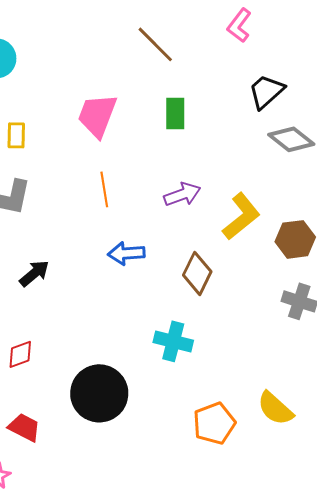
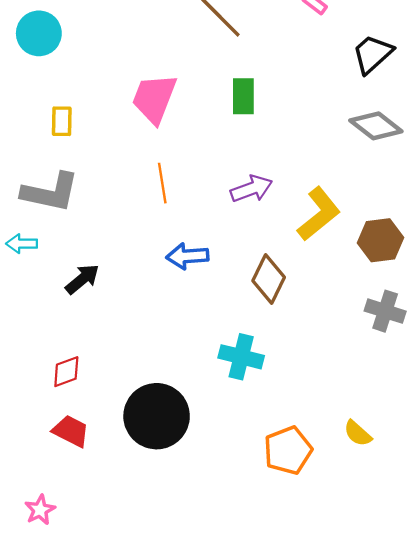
black trapezoid: (266, 91) -> (373, 54), moved
yellow semicircle: (275, 408) -> (358, 433), size x0.7
red trapezoid: (24, 427) -> (71, 431), moved

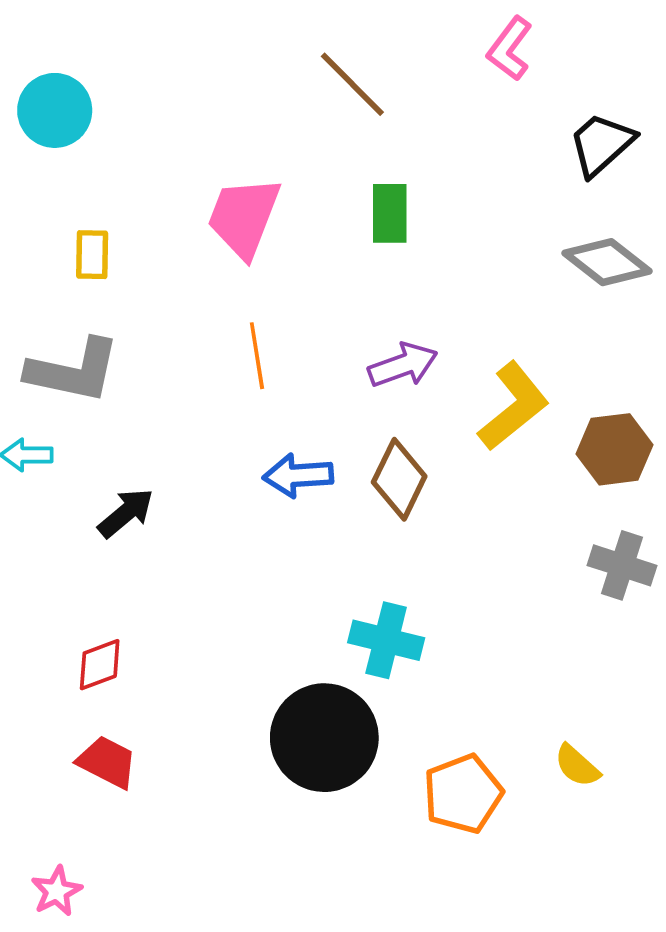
brown diamond: (269, 279) -> (399, 479), moved
black circle: (157, 416) -> (324, 738), moved

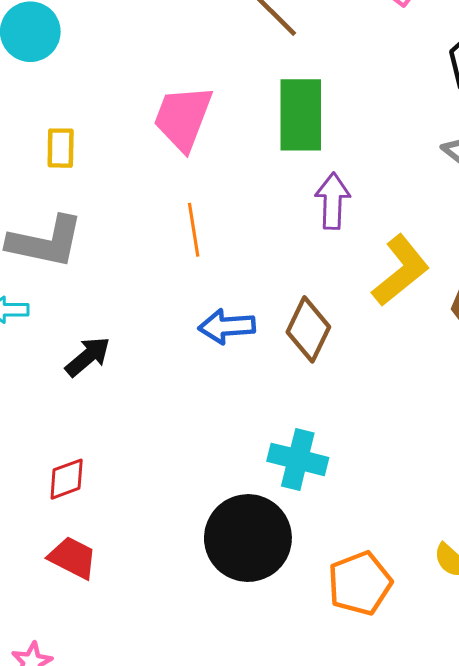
green rectangle: (390, 213) -> (301, 115), size x1.5
purple arrow: (403, 365) -> (333, 201), moved, turned -68

